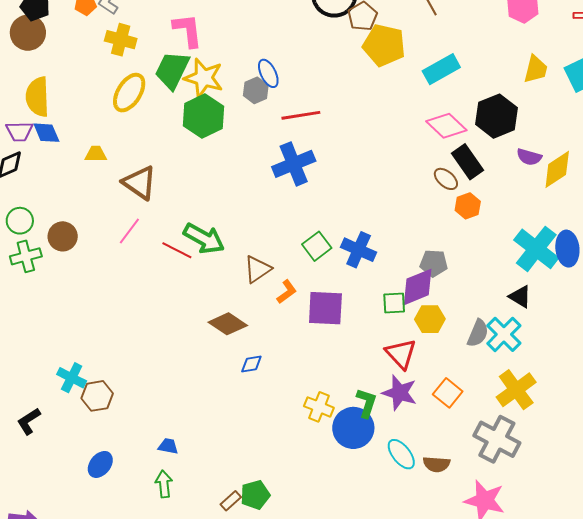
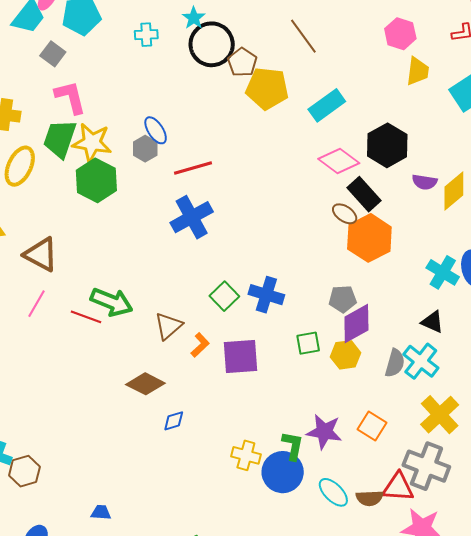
yellow trapezoid: (536, 69) -> (418, 71), moved
orange hexagon: (468, 206) -> (369, 238), size x1.8
cyan cross: (536, 249) -> (443, 272), size x0.7
purple diamond: (418, 287) -> (356, 323), moved
red triangle: (401, 354) -> (398, 487), moved, turned -36

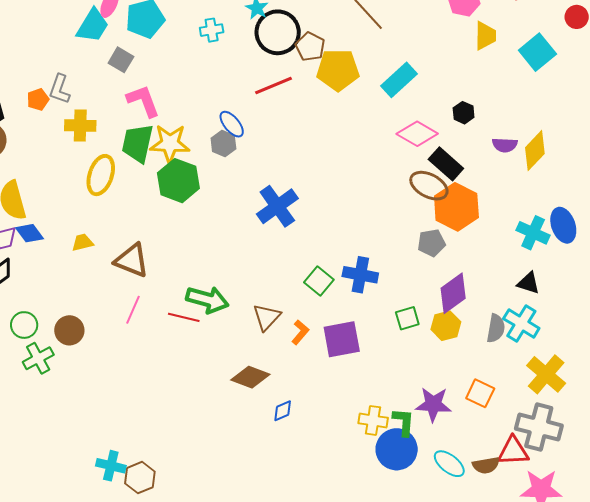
black hexagon: (387, 145) -> (464, 113), size x0.5
red line: (193, 168) -> (273, 86), moved
brown ellipse: (345, 214) -> (429, 186), size x1.5
gray pentagon: (343, 299) -> (431, 243), moved
yellow cross: (246, 455) -> (373, 420), moved

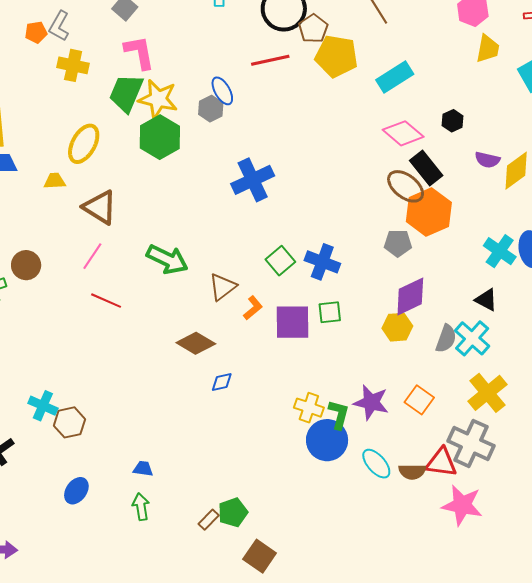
yellow ellipse: (101, 175) -> (84, 144), moved
red line: (184, 317) -> (106, 301), moved
green square: (407, 318) -> (330, 312), moved

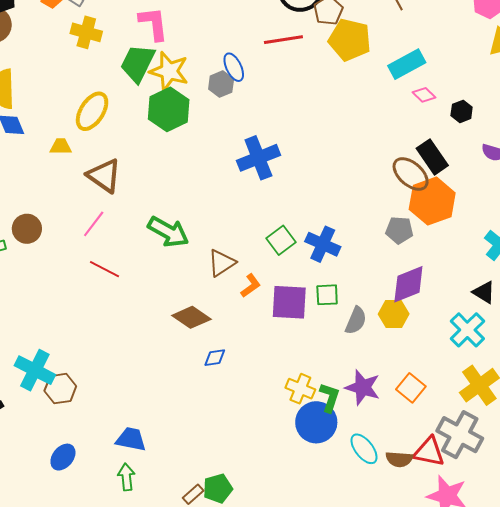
pink diamond: (403, 133) -> (424, 95), moved, size x0.6
gray semicircle: (446, 339) -> (356, 321), moved
cyan cross: (43, 406) -> (35, 370), size x1.4
blue trapezoid: (143, 469) -> (131, 439), size x1.5

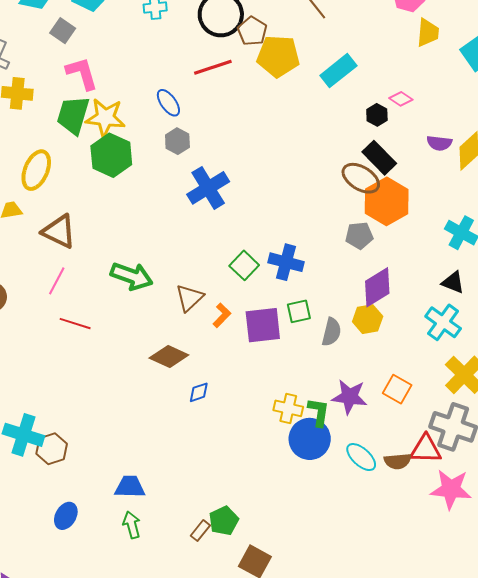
gray hexagon: (221, 84) -> (177, 141), moved
pink diamond: (424, 95) -> (401, 99), moved
black hexagon: (462, 111) -> (377, 115), moved

